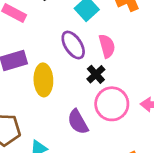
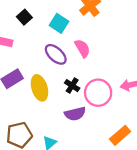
black cross: (96, 74) -> (72, 86), moved
purple semicircle: (78, 122) -> (75, 114), turned -60

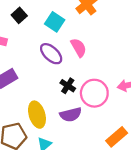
yellow ellipse: (39, 88) -> (37, 115), moved

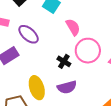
purple ellipse: (51, 54) -> (29, 34), moved
pink circle: (94, 93) -> (88, 51), moved

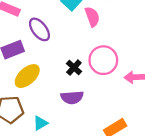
pink semicircle: (73, 27) -> (92, 17), moved
yellow ellipse: (37, 88) -> (27, 76), moved, turned 55

